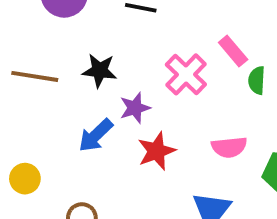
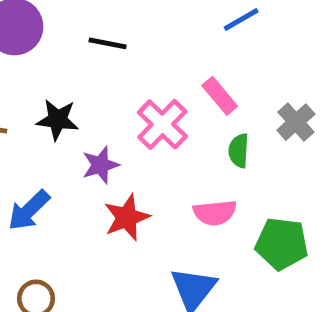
green semicircle: (257, 80) -> (239, 151), moved
blue arrow: (96, 135) -> (29, 210), moved

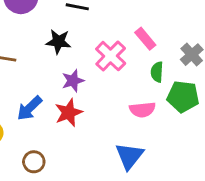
black star: (57, 120) -> (58, 42), moved
red star: (127, 217) -> (69, 113), moved
green pentagon: (282, 244) -> (183, 97), moved

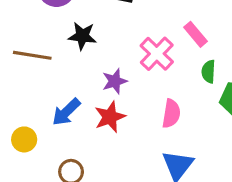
black star: (58, 42) -> (82, 36), moved
pink semicircle: (142, 110) -> (171, 114), moved, turned -75

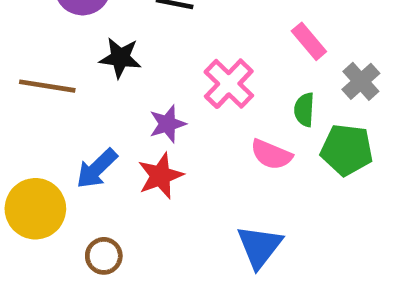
pink rectangle: (196, 34) -> (309, 41), moved
pink semicircle: (171, 114) -> (271, 154), moved, turned 104
yellow circle: (24, 139) -> (35, 209), size x1.6

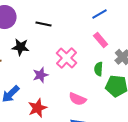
pink semicircle: (271, 154) -> (78, 99), moved
red star: (160, 176) -> (38, 108), moved

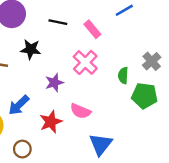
pink rectangle: (101, 40) -> (92, 29), moved
pink semicircle: (78, 99) -> (80, 111), moved

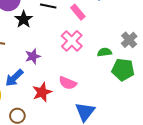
black star: (31, 49) -> (24, 19), moved, turned 30
green semicircle: (123, 75) -> (105, 52), turned 80
purple star: (54, 83) -> (33, 56), moved

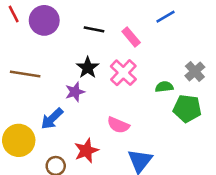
black star: (24, 19) -> (88, 68), moved
red star: (42, 92) -> (86, 151), moved

